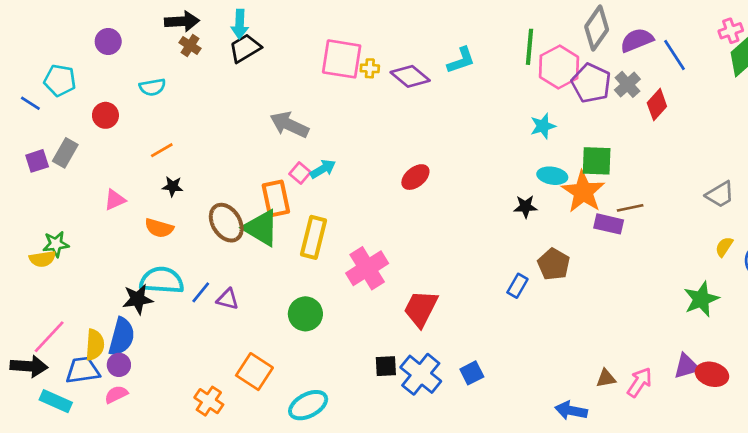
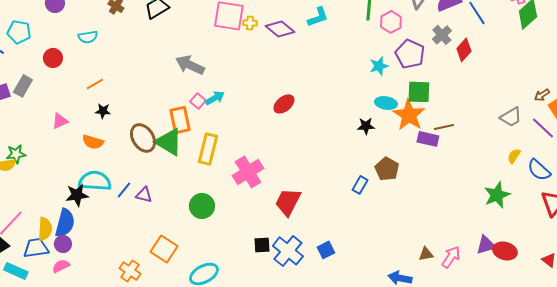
pink hexagon: (559, 67) -> (391, 22), size x0.7
purple pentagon: (591, 83) -> (410, 54), moved

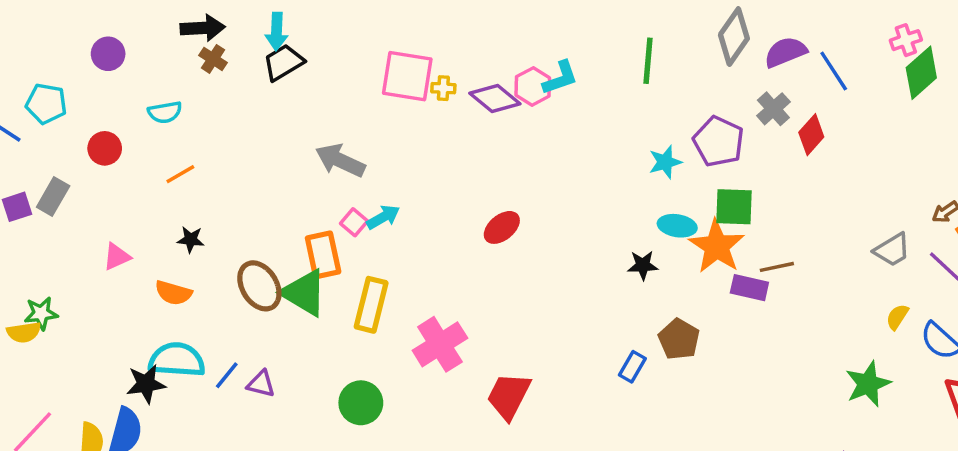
pink hexagon: (391, 22) -> (533, 86), moved
orange line: (95, 84) -> (180, 174), moved

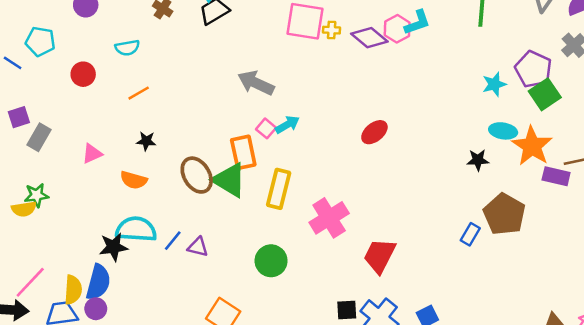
gray rectangle: (53, 196) -> (39, 137), moved
green square: (734, 207) -> (545, 94), moved, turned -36
brown pentagon: (679, 339) -> (504, 214), size x1.4

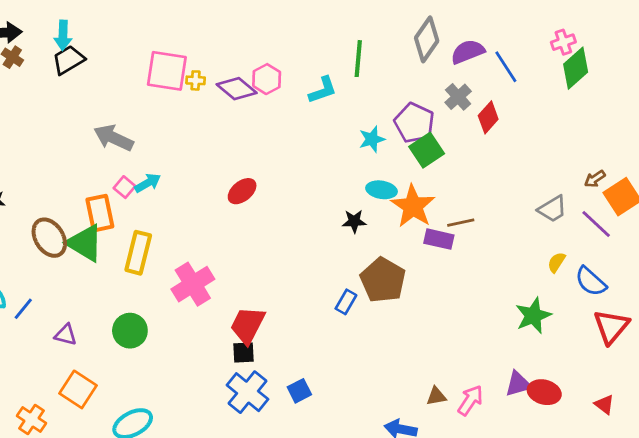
cyan L-shape: (417, 22) -> (323, 90), moved
purple triangle: (198, 247) -> (66, 335), moved
black square: (347, 310) -> (243, 352), moved

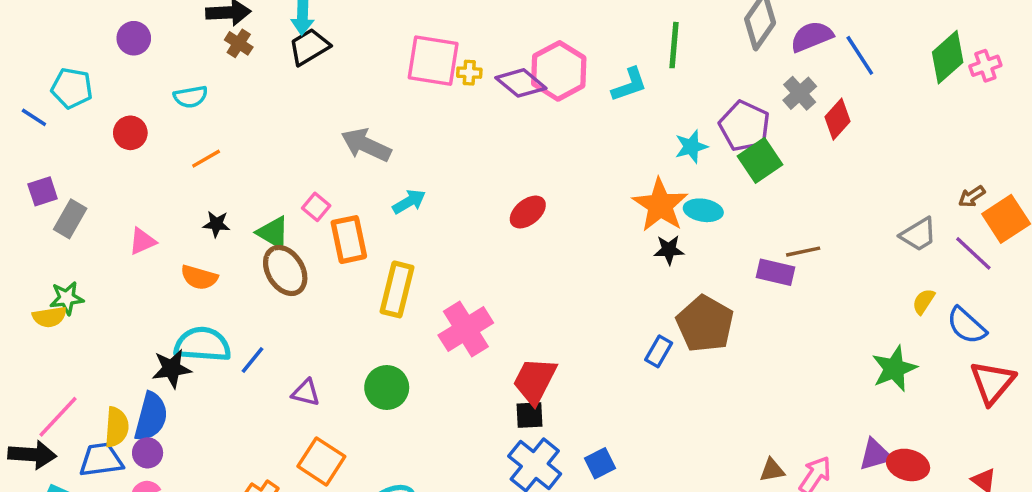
pink cross: (563, 42) -> (985, 66), moved
pink hexagon: (267, 79) -> (559, 71), size x1.5
pink square: (124, 187) -> (316, 207), moved
orange star: (413, 206) -> (660, 205), moved
green triangle: (85, 243) -> (273, 233), moved, size x0.7

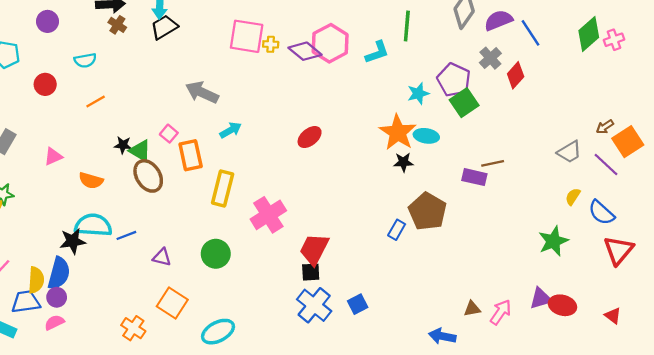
black star: (216, 224) -> (123, 145), moved
blue line: (252, 360) -> (126, 235), turned 30

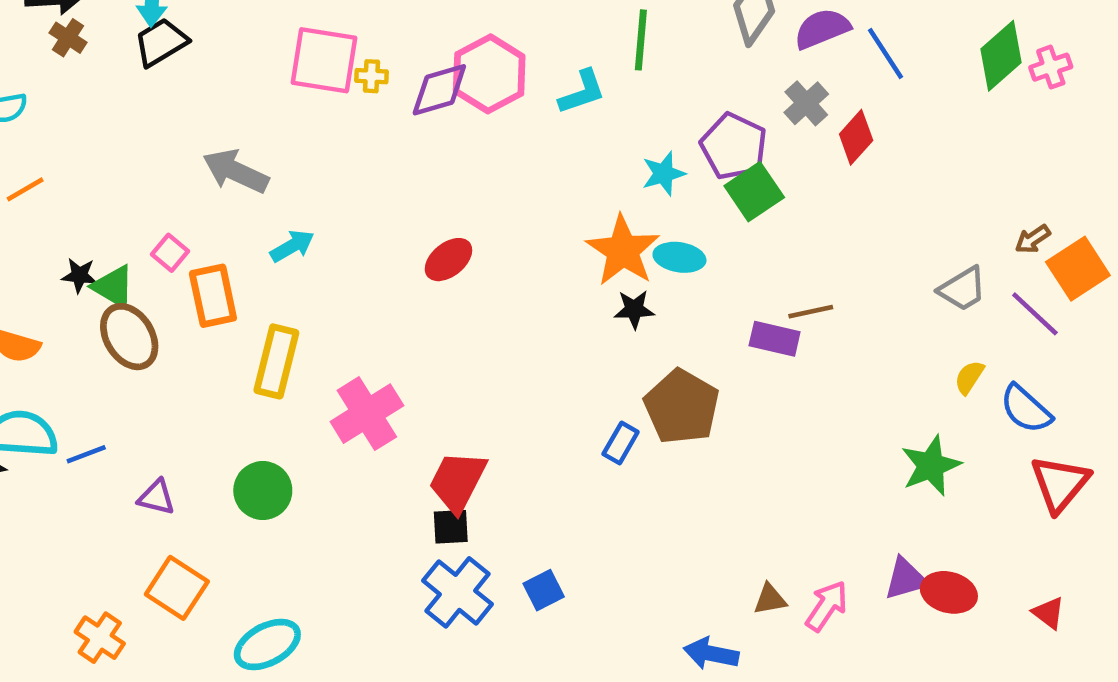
purple diamond: (305, 51) -> (439, 90), turned -56

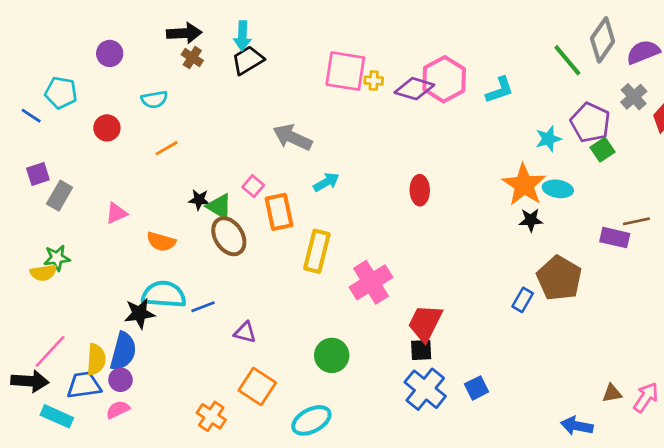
green line: (641, 40) -> (567, 60), moved, turned -45
purple diamond: (439, 90) -> (414, 89), turned 33
green square: (754, 192) -> (603, 150), size x0.7
red ellipse: (448, 260) -> (420, 190), turned -52
green circle: (263, 491) -> (332, 355), moved

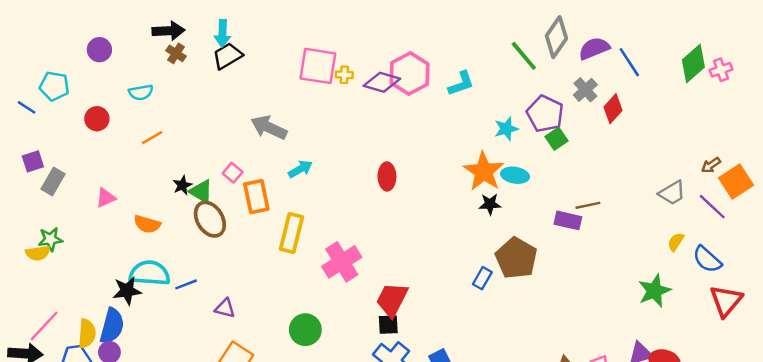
black star: (199, 200) -> (182, 185), turned -30

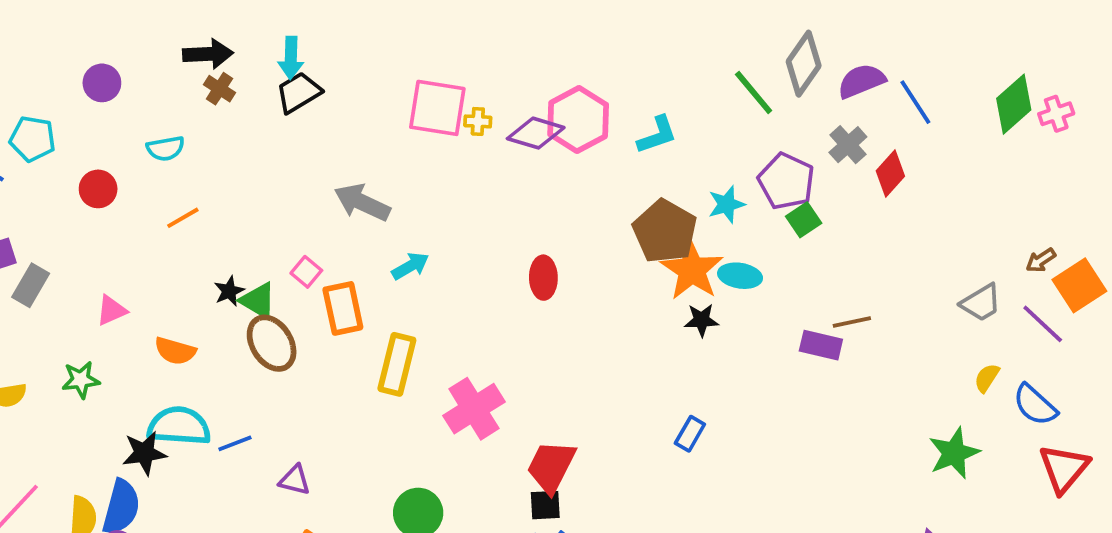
green star: (50, 239) -> (81, 380), moved
brown pentagon: (516, 258) -> (665, 231), moved

